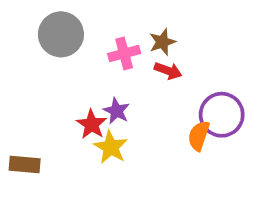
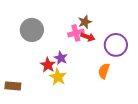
gray circle: (61, 34) -> (32, 30), moved
pink cross: (124, 54) -> (76, 33), moved
purple circle: (222, 115) -> (116, 45), moved

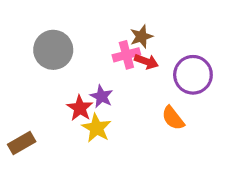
orange semicircle: (104, 71) -> (173, 118), turned -56
brown rectangle: (13, 86) -> (22, 143), turned -35

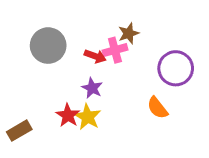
red arrow: (146, 61) -> (95, 56), moved
red star: (80, 108) -> (68, 115), moved

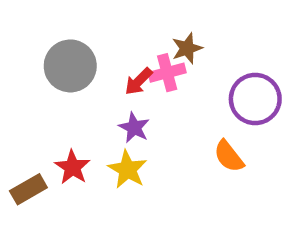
red arrow: (95, 56) -> (139, 81), turned 115
red star: (68, 115) -> (72, 167), moved

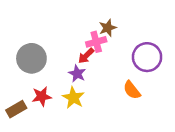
gray circle: (70, 66) -> (31, 58), moved
red arrow: (139, 81) -> (86, 56), moved
red star: (72, 167) -> (42, 96), turned 30

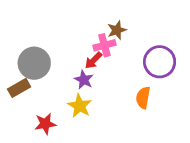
orange semicircle: (132, 90) -> (143, 98), turned 48
red star: (42, 96) -> (45, 124), moved
brown rectangle: (16, 109) -> (19, 88), moved

